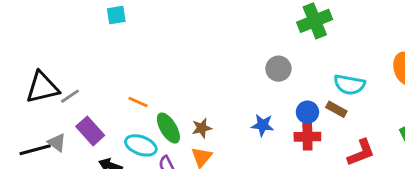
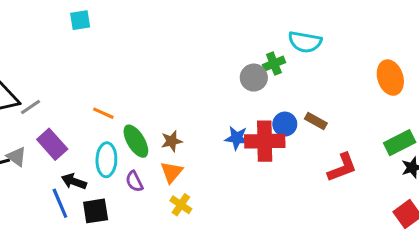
green cross: (315, 21) -> (274, 64), moved, size x0.6
cyan semicircle: (349, 85) -> (305, 42), moved
red cross: (307, 137) -> (265, 141), moved, size x1.4
cyan ellipse: (141, 145) -> (106, 160), turned 72

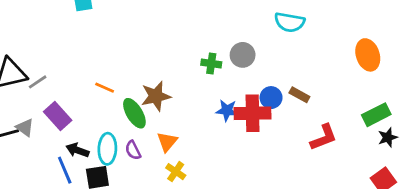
green cross: (274, 64) -> (211, 63), moved, turned 30
brown star: (172, 141) -> (156, 96), moved, size x1.5
cyan ellipse: (106, 160) -> (107, 149), moved

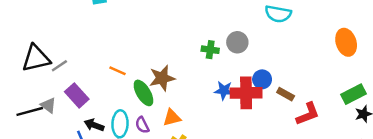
brown rectangle: (299, 95) -> (286, 94), moved
orange triangle: (167, 142) -> (172, 118), turned 36

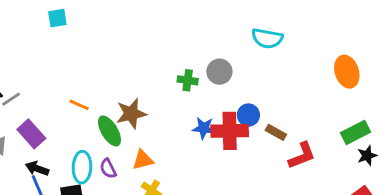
black arrow: (94, 125) -> (37, 169), moved

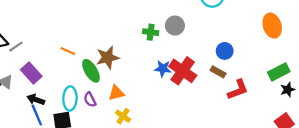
blue circle: (248, 115) -> (225, 51), moved
red cross: (230, 131) -> (183, 71), turned 36

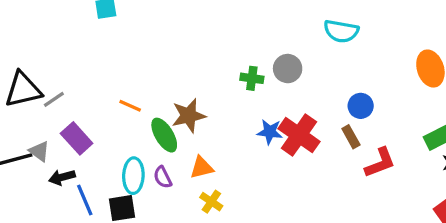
brown rectangle: (218, 72) -> (351, 137), turned 32
black arrow: (36, 100) -> (62, 177), moved, turned -35

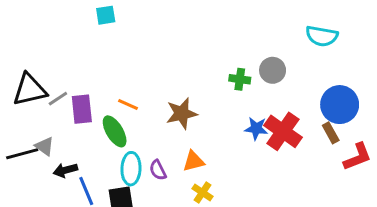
blue circle: (361, 106) -> (340, 105), size x1.6
green ellipse: (164, 135) -> (115, 131), moved
purple rectangle: (77, 138) -> (82, 109), moved, turned 36

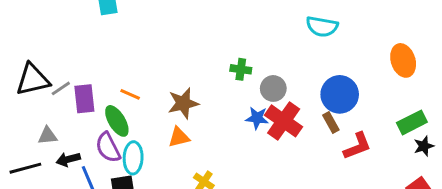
gray circle: (273, 70) -> (273, 88), moved
gray triangle: (45, 146) -> (48, 136), turned -42
black line: (22, 154) -> (25, 168), moved
orange triangle: (194, 161) -> (179, 137), moved
purple semicircle: (158, 170) -> (108, 148), moved, size x1.5

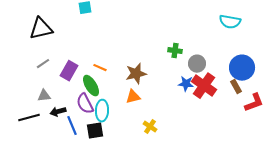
black triangle: (33, 80) -> (41, 29), moved
gray line: (61, 88) -> (43, 64), moved
purple rectangle: (84, 99) -> (69, 71), turned 36

